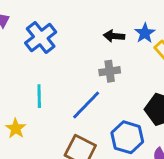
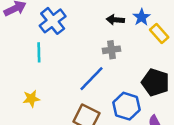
cyan line: (39, 96) -> (39, 52), moved
yellow star: (16, 128) -> (31, 99), turned 30

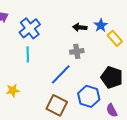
cyan line: (39, 52) -> (28, 54), moved

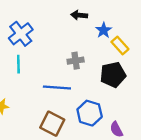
black arrow: (80, 27) -> (79, 15), moved
blue line: (61, 74) -> (57, 87), turned 50
black pentagon: (112, 77) -> (113, 75), moved, turned -30

